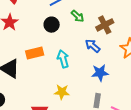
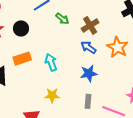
black circle: (52, 25) -> (21, 28), moved
blue arrow: (93, 46) -> (88, 47), moved

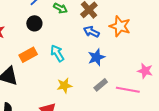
black circle: (21, 28) -> (34, 23), moved
gray rectangle: (88, 101) -> (101, 85), turned 56

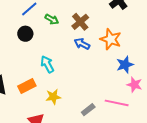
orange rectangle: (28, 55) -> (27, 86), moved
blue star: (96, 57) -> (125, 65), moved
gray rectangle: (101, 85) -> (88, 110), moved

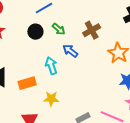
green arrow: (52, 19) -> (59, 29), moved
blue arrow: (82, 44) -> (70, 51), moved

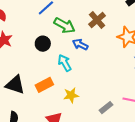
green arrow: (59, 29) -> (65, 25), size x1.5
black circle: (35, 32) -> (43, 44), moved

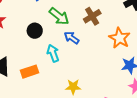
yellow star: (71, 95) -> (73, 87), moved

